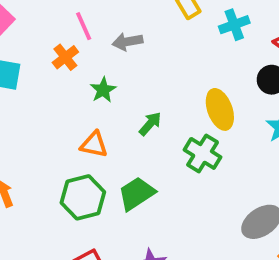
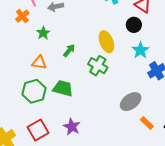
green trapezoid: (137, 194) -> (63, 88), turned 50

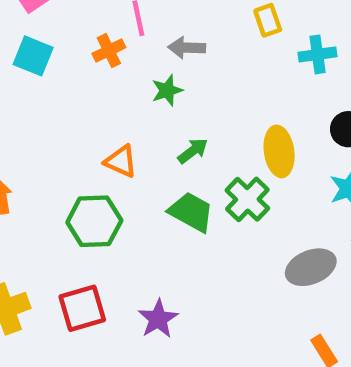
green star: (43, 33) -> (167, 90), moved
green trapezoid: (63, 88) -> (191, 212), moved
gray ellipse: (131, 102) -> (311, 267), moved

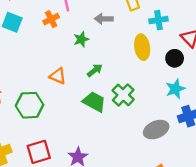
gray arrow: (187, 48) -> (104, 19), moved
yellow ellipse: (279, 151) -> (142, 47), moved
green hexagon: (94, 221) -> (30, 105), moved

